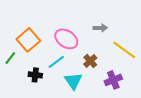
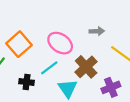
brown cross: (90, 61) -> (86, 67), size x1.5

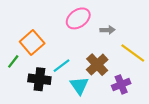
pink ellipse: (60, 43) -> (78, 18), moved, turned -70
black cross: (27, 82) -> (39, 79), size x1.5

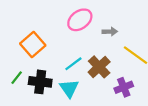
green line: (13, 61) -> (17, 78), moved
cyan line: (61, 66) -> (73, 64), moved
cyan triangle: (79, 86) -> (69, 88), moved

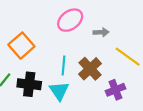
cyan line: (73, 64) -> (63, 65), turned -48

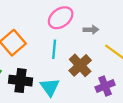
cyan line: (63, 65) -> (54, 49), moved

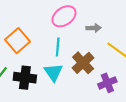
cyan triangle: (50, 87) -> (53, 72), moved

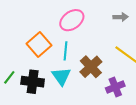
gray arrow: (94, 28) -> (121, 17), moved
orange square: (17, 41) -> (39, 45), moved

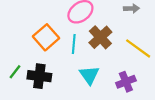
brown cross: (91, 67) -> (100, 37), moved
cyan triangle: (61, 76) -> (89, 75), moved

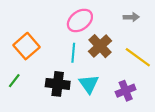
orange square: (46, 37) -> (26, 46), moved
black cross: (39, 76) -> (58, 84), moved

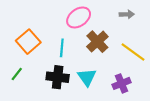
cyan line: (73, 53) -> (62, 48), moved

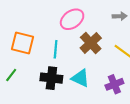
orange square: (28, 42) -> (23, 43), turned -35
cyan triangle: (87, 77) -> (80, 78), turned -30

